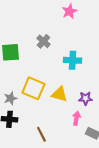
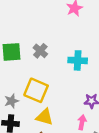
gray cross: (43, 41) -> (40, 51), moved
yellow triangle: (59, 94) -> (45, 117), moved

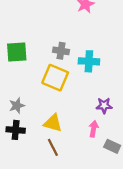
gray cross: (40, 51) -> (61, 51), moved, turned -32
yellow square: (36, 90) -> (55, 78), moved

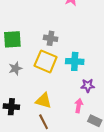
cyan cross: (89, 61) -> (75, 61), moved
gray star: (17, 106) -> (15, 68), moved

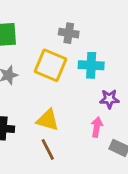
gray cross: (51, 38) -> (69, 33), moved

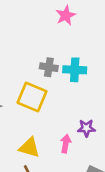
cyan cross: (91, 65) -> (75, 70), moved
pink arrow: (97, 127) -> (66, 144), moved

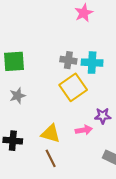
yellow square: (32, 97) -> (73, 87), moved, turned 32
pink arrow: (66, 144) -> (84, 130), turned 70

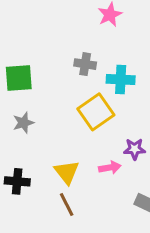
gray cross: (68, 60) -> (85, 64), moved
yellow triangle: (51, 134) -> (67, 172), turned 36

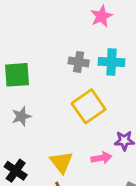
cyan cross: (121, 79) -> (111, 62), moved
black cross: (17, 181) -> (16, 171), turned 30

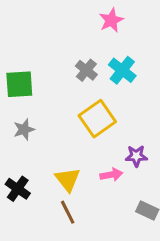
gray cross: (79, 62) -> (86, 70), turned 30
cyan cross: (111, 62) -> (122, 70), turned 35

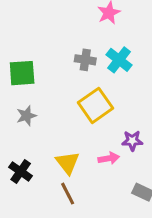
gray cross: (86, 70) -> (85, 60), turned -30

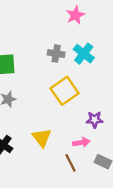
pink arrow: (109, 158) -> (81, 142), moved
brown line: (68, 194) -> (71, 163), moved

